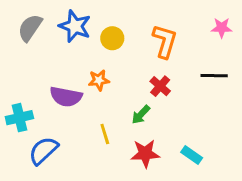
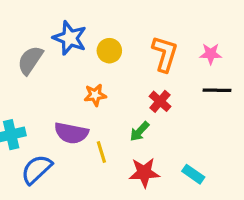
gray semicircle: (30, 28) -> (30, 60), moved
pink star: (222, 28) -> (211, 54), moved
purple semicircle: (66, 97) -> (71, 133), moved

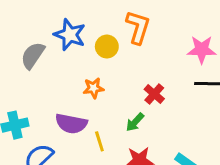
orange L-shape: (165, 54) -> (138, 27), moved
pink star: (211, 54) -> (202, 49), size x1.4

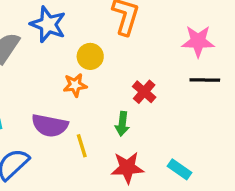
yellow circle: (107, 47) -> (90, 56), moved
green arrow: (135, 122) -> (122, 124), turned -36

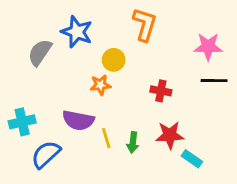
red cross: (144, 92) -> (161, 91), turned -30
green arrow: (122, 124) -> (133, 143), moved
red star: (127, 168) -> (170, 135), moved

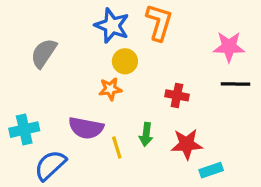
blue star: (77, 32) -> (112, 26), moved
green arrow: (133, 143) -> (146, 134), moved
cyan rectangle: (192, 159) -> (211, 170), turned -54

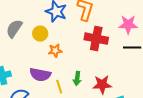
yellow circle: (125, 61) -> (40, 34), moved
red cross: (177, 95) -> (96, 39), moved, size x1.6

